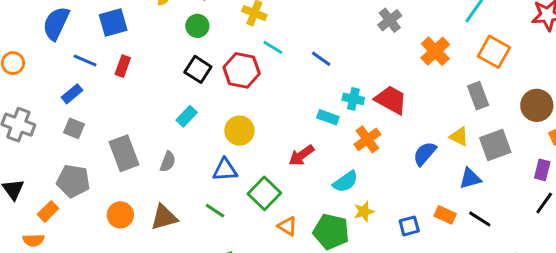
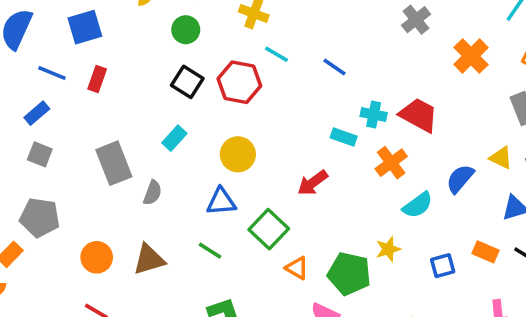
gray rectangle: (124, 153) -> (114, 163), moved
cyan semicircle: (345, 182) -> (418, 205), moved

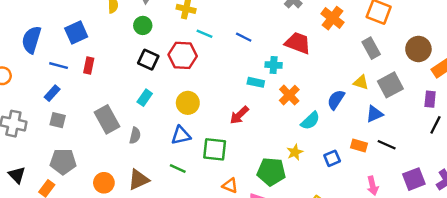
red trapezoid: (419, 115) -> (298, 43), moved
green square: (269, 229) -> (215, 149), turned -30
orange triangle: (297, 268) -> (230, 186), moved

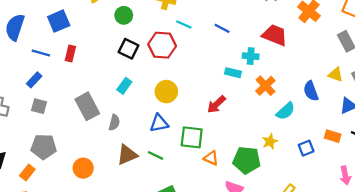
blue semicircle: (336, 100) -> (311, 91), turned -54
brown triangle: (138, 180) -> (127, 155), moved
orange triangle: (230, 186) -> (211, 158), moved

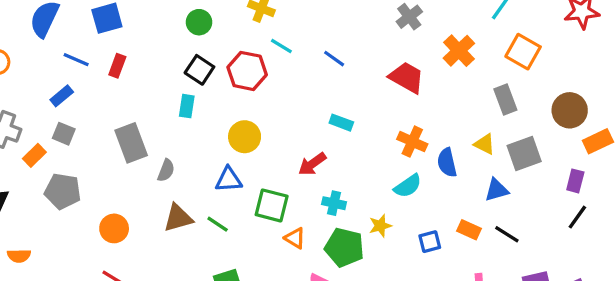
cyan cross: (251, 56) -> (334, 203), moved
cyan rectangle: (124, 86) -> (187, 106), moved, turned -35
orange cross: (265, 86) -> (412, 142), moved, turned -30
orange rectangle: (27, 173) -> (34, 155), moved

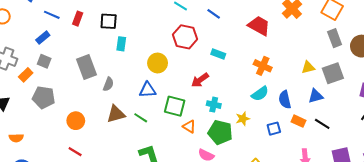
black square: (199, 70) -> (109, 21), moved, turned -30
red hexagon: (247, 71) -> (185, 37), moved
gray rectangle: (505, 99) -> (335, 38), moved
yellow triangle: (485, 144) -> (308, 67), turned -40
blue semicircle: (447, 163) -> (285, 100), moved

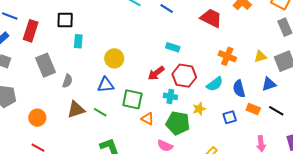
red rectangle: (78, 19) -> (31, 31), moved, size x1.5
red hexagon: (185, 37) -> (184, 76), moved
orange cross: (263, 66) -> (227, 56), moved

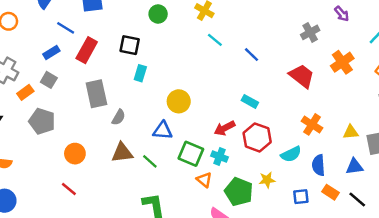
cyan cross: (170, 96) -> (219, 156), moved

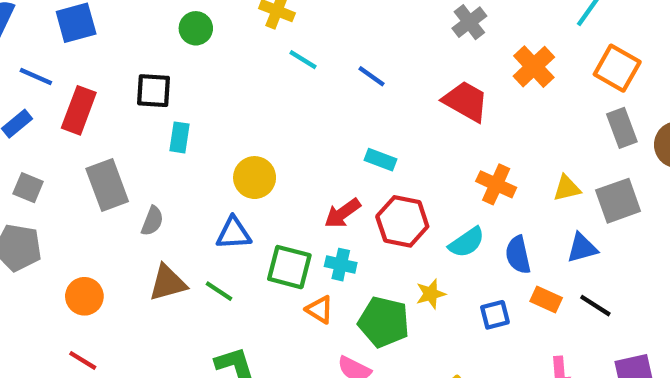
gray square: (49, 80) -> (28, 188), moved

